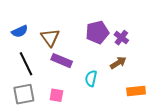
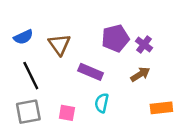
purple rectangle: (62, 61) -> (91, 72), moved
cyan semicircle: (91, 78) -> (102, 103), moved

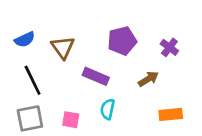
purple cross: (144, 44) -> (169, 47), moved

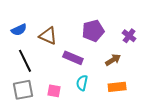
brown triangle: (63, 47) -> (48, 36), turned -30
orange rectangle: (171, 114) -> (117, 87), moved

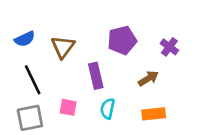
brown triangle: (48, 36) -> (63, 47), turned 42
purple rectangle: (73, 58) -> (96, 76), turned 54
pink square: (54, 91) -> (68, 107), moved

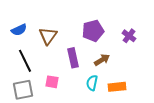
brown arrow: (148, 78) -> (102, 60), moved
cyan semicircle: (108, 109) -> (92, 83), moved

